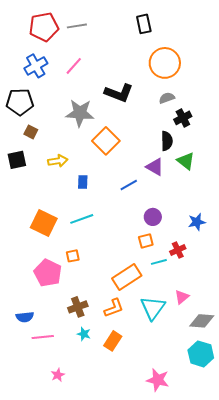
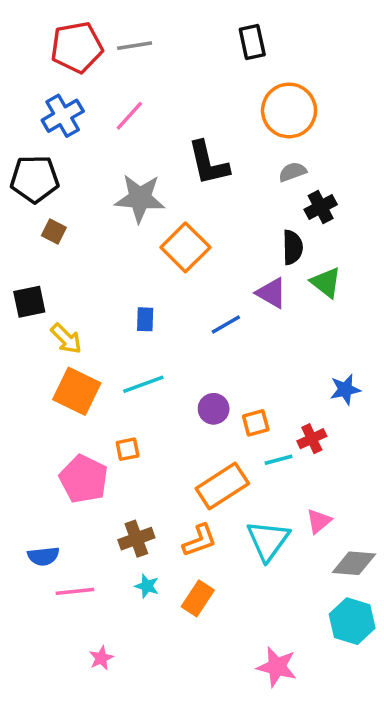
black L-shape: (119, 93) -> (208, 163), turned 56
black square: (17, 160) -> (29, 302), moved
yellow arrow: (58, 161) -> (66, 339), moved, turned 54
purple circle: (153, 217) -> (214, 409), moved

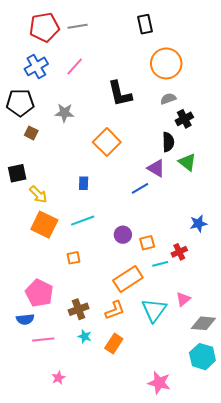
gray star: (140, 198) -> (64, 113), moved, size x0.7
blue line: (226, 325) -> (140, 188), moved
pink pentagon: (84, 479) -> (39, 293), moved

